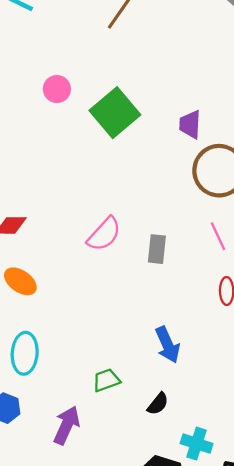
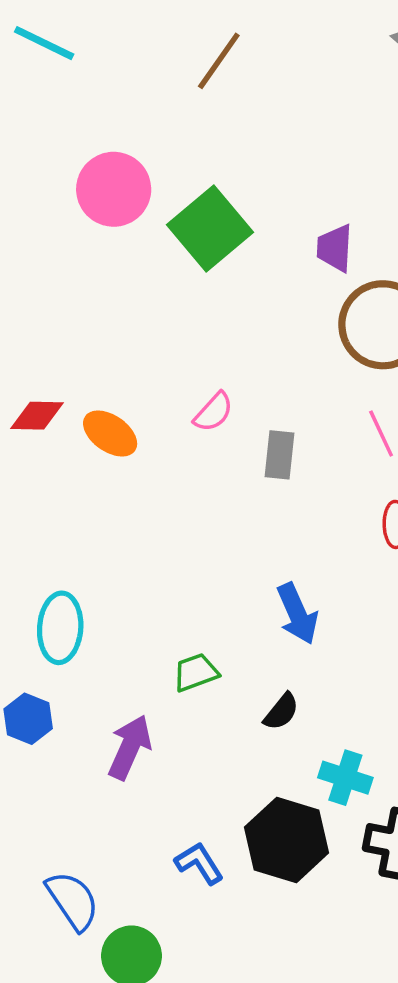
pink circle: (57, 89) -> (114, 189), size x1.6
pink semicircle: (104, 234) -> (213, 412), moved, size x0.7
orange ellipse: (20, 281) -> (110, 434), moved

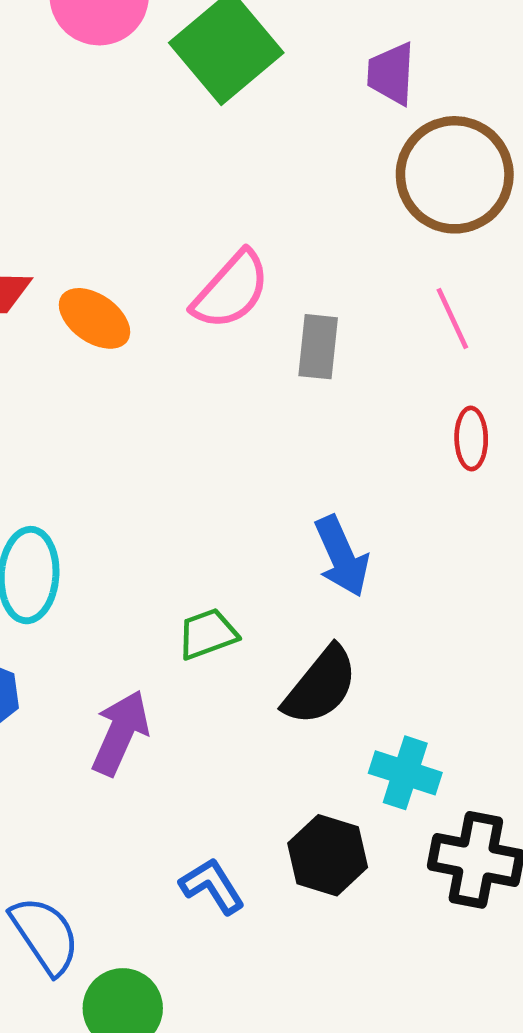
pink semicircle: (213, 412) -> (231, 290), size x1.5
black semicircle: (281, 712) -> (320, 686), size x1.6
black hexagon: (287, 840) -> (328, 855), size x0.7

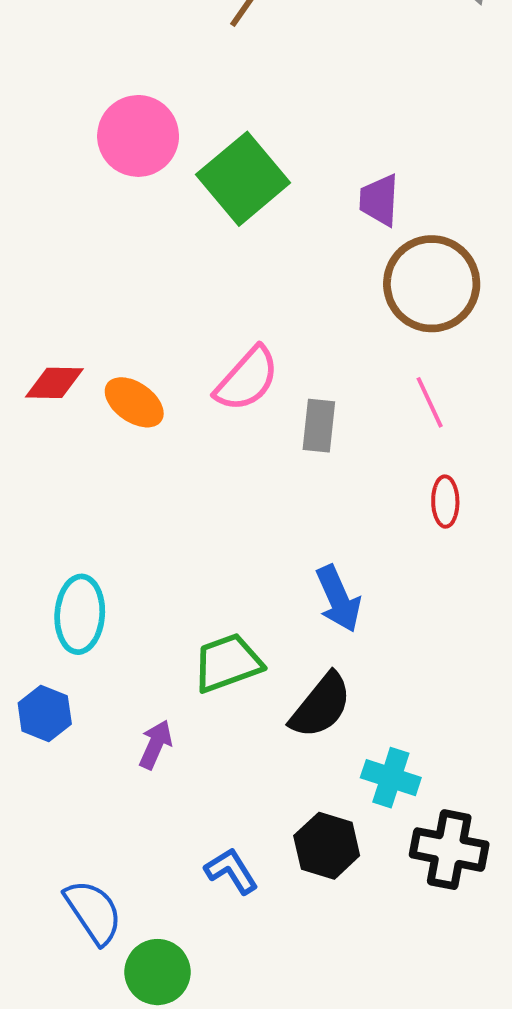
green trapezoid: (207, 634) -> (227, 663), size x1.4
purple arrow: (120, 733) -> (156, 745), size x0.7

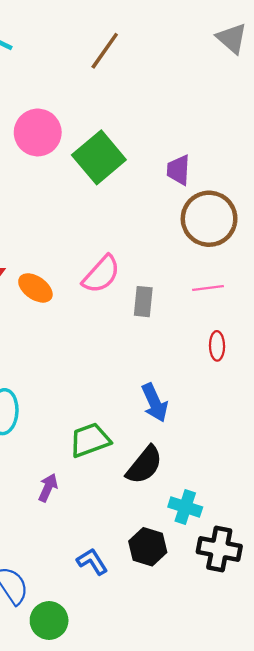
pink line: (430, 402) -> (208, 288), turned -72

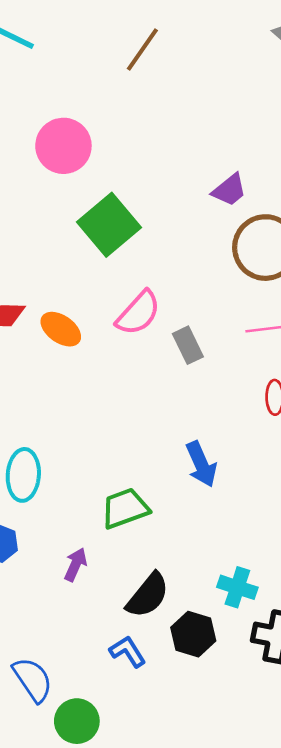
green square: (99, 157) -> (109, 225), moved
purple trapezoid: (178, 170) -> (229, 190), turned -132
gray rectangle: (143, 302) -> (188, 345), turned -32
black semicircle: (144, 465) -> (148, 595), moved

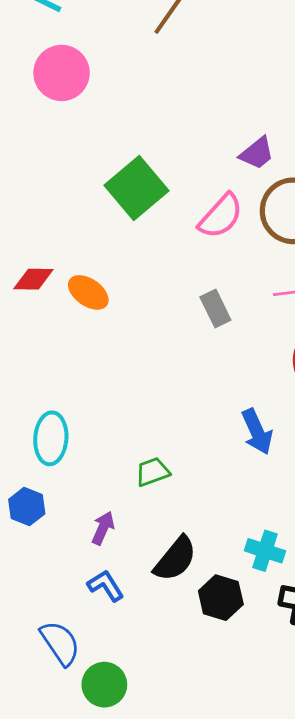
pink circle: (63, 146) -> (62, 73), moved
pink semicircle: (138, 313) -> (221, 216), moved
blue arrow: (201, 464) -> (257, 432), moved
green trapezoid: (125, 508) -> (153, 472), size x0.7
blue L-shape: (128, 652) -> (106, 586), moved

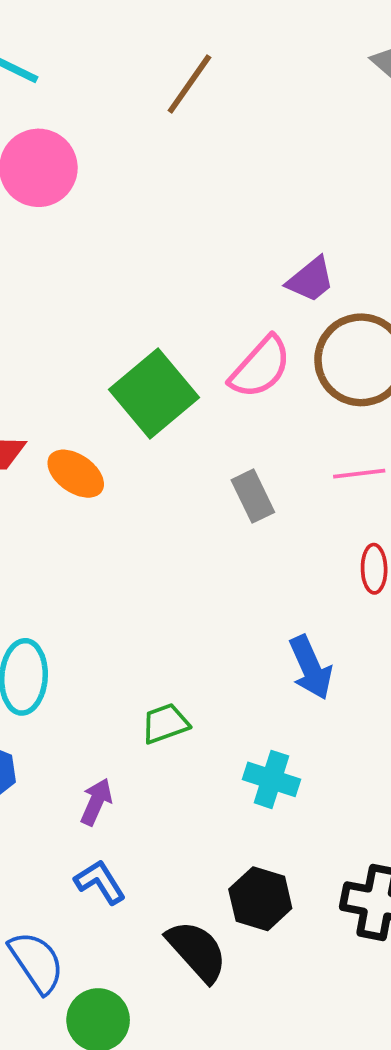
green square: (136, 188) -> (154, 393), moved
cyan cross: (265, 551) -> (272, 779), moved
black semicircle: (175, 559) -> (197, 951), moved, turned -81

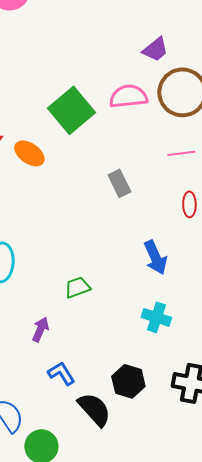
pink semicircle: (260, 367) -> (128, 96), turned -138
gray rectangle: (253, 496) -> (119, 183), moved
cyan cross: (272, 779) -> (156, 317), moved
blue L-shape: (100, 882) -> (61, 373), moved

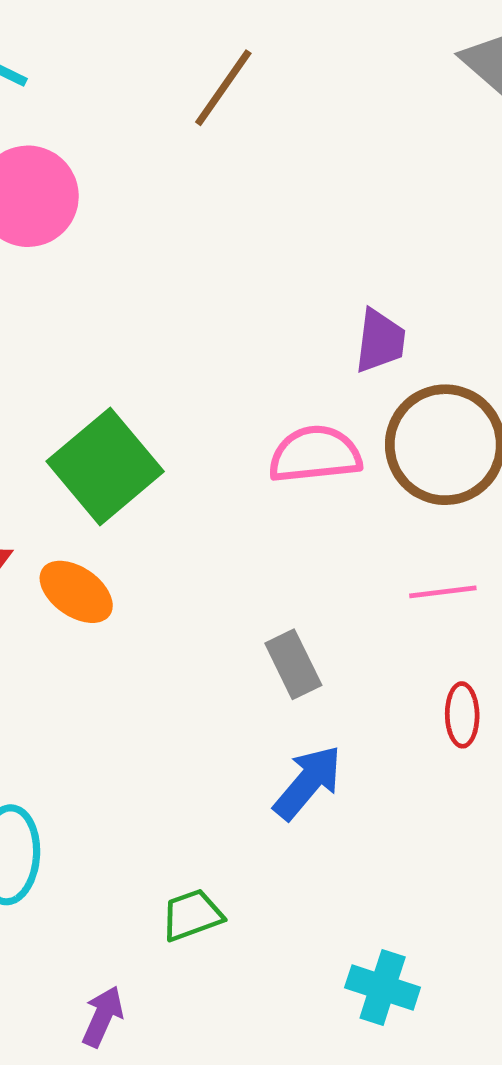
purple trapezoid: (155, 49) -> (380, 341), turned -44
green square: (71, 110) -> (105, 466), moved
blue arrow: (155, 257) -> (308, 782), moved, turned -116

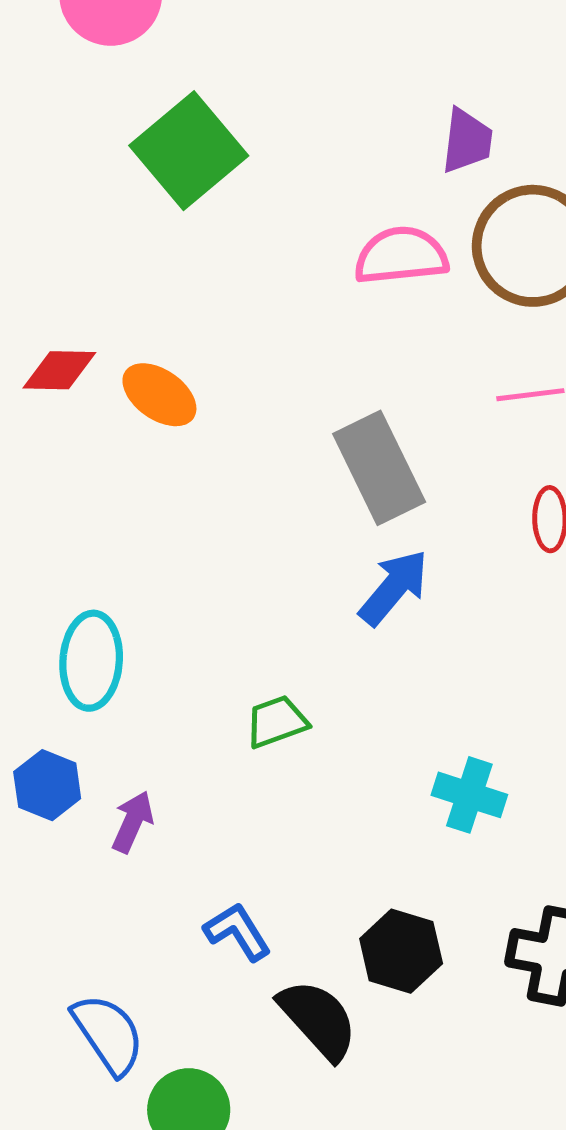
green square: (105, 466) -> (189, 151), moved
gray rectangle: (293, 664) -> (379, 468), size x1.6
purple arrow: (103, 1016) -> (133, 822), moved

